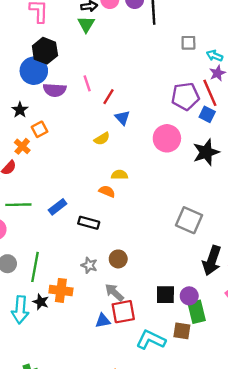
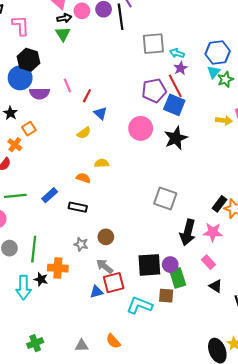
gray square: (188, 43) -> (153, 44), size x1.6
blue square: (207, 114) -> (174, 105), size x1.5
orange semicircle: (107, 191) -> (83, 178), moved
black square: (165, 295) -> (149, 265), size x1.4

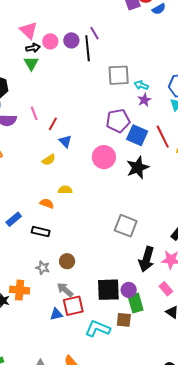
red line: (175, 86) -> (163, 137), moved

